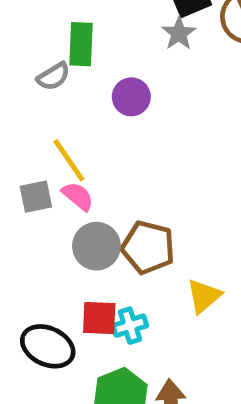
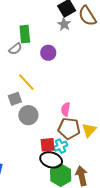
pink semicircle: (78, 196) -> (66, 109), moved, turned -112
gray circle: (96, 246) -> (28, 115), moved
brown pentagon: (148, 247) -> (69, 128), moved
black ellipse: (48, 346) -> (51, 160), moved

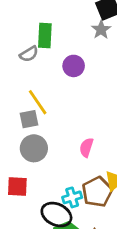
gray square: (15, 99) -> (29, 119), moved
brown pentagon: (69, 128) -> (97, 192), moved, turned 30
red square: (48, 145) -> (17, 187), moved

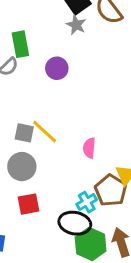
yellow line: (38, 102) -> (45, 132), moved
gray square: (29, 119) -> (24, 133), turned 36
gray circle: (34, 148) -> (22, 167), moved

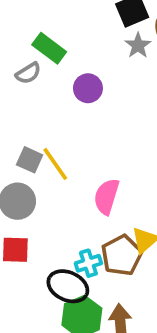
gray star: (76, 25) -> (138, 45), moved
green rectangle: (20, 44) -> (49, 48), turned -55
pink semicircle: (89, 148) -> (107, 196), size x1.4

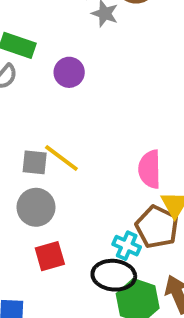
pink semicircle: (107, 196) -> (150, 169), moved
cyan cross: (88, 263) -> (127, 246), turned -30

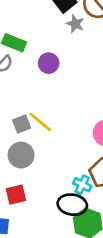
gray square: (35, 162) -> (22, 124), turned -30
red square: (50, 256) -> (16, 195), moved

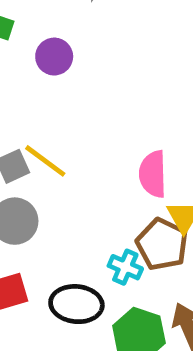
black ellipse: (72, 205) -> (76, 304), moved

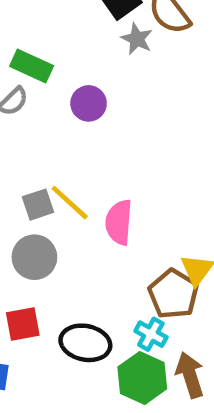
pink semicircle: (153, 174) -> (119, 222), moved
cyan cross: (125, 267) -> (151, 334), moved

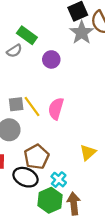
gray star: (137, 39) -> (82, 33), size x1.5
pink semicircle: (119, 222) -> (56, 109), moved
brown pentagon: (173, 294) -> (36, 157), moved

